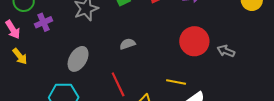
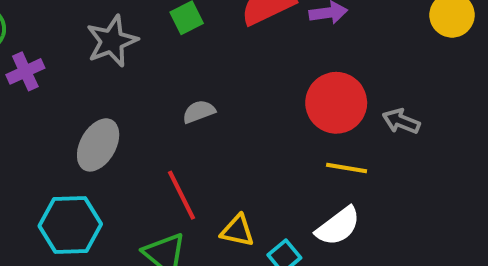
yellow line: (176, 82) -> (347, 168), moved

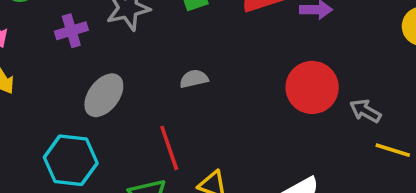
purple cross: (25, 71) -> (71, 31), moved
yellow line: (347, 168) -> (393, 150), moved

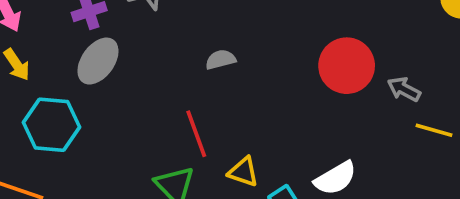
gray ellipse: (104, 95) -> (98, 61), moved
cyan hexagon: (71, 160) -> (52, 125), moved

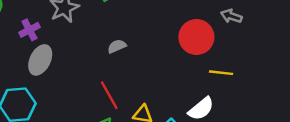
gray arrow: (404, 89) -> (231, 16), moved
yellow line: (434, 130) -> (221, 73), moved

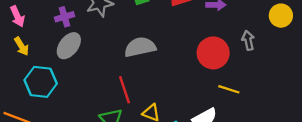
gray arrow: (231, 16) -> (248, 40), turned 48
gray semicircle: (117, 46) -> (140, 47), size x1.8

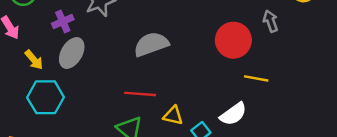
yellow arrow: (22, 46) -> (34, 60), moved
red line: (125, 90) -> (140, 94), turned -60

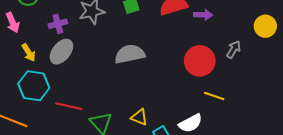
gray arrow: (271, 21) -> (234, 49), turned 42
red line: (140, 94) -> (69, 106), moved

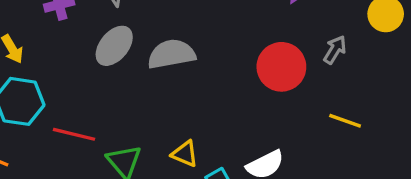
gray ellipse: (61, 52) -> (114, 46), moved
yellow line: (214, 96) -> (345, 121), moved

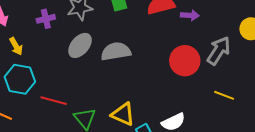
gray arrow: (335, 50) -> (219, 51), size x1.6
yellow triangle: (185, 154) -> (123, 114), size x1.4

